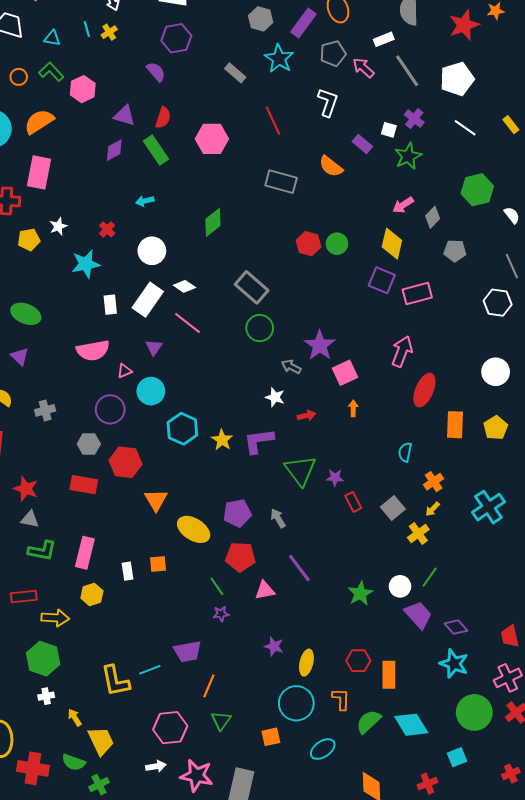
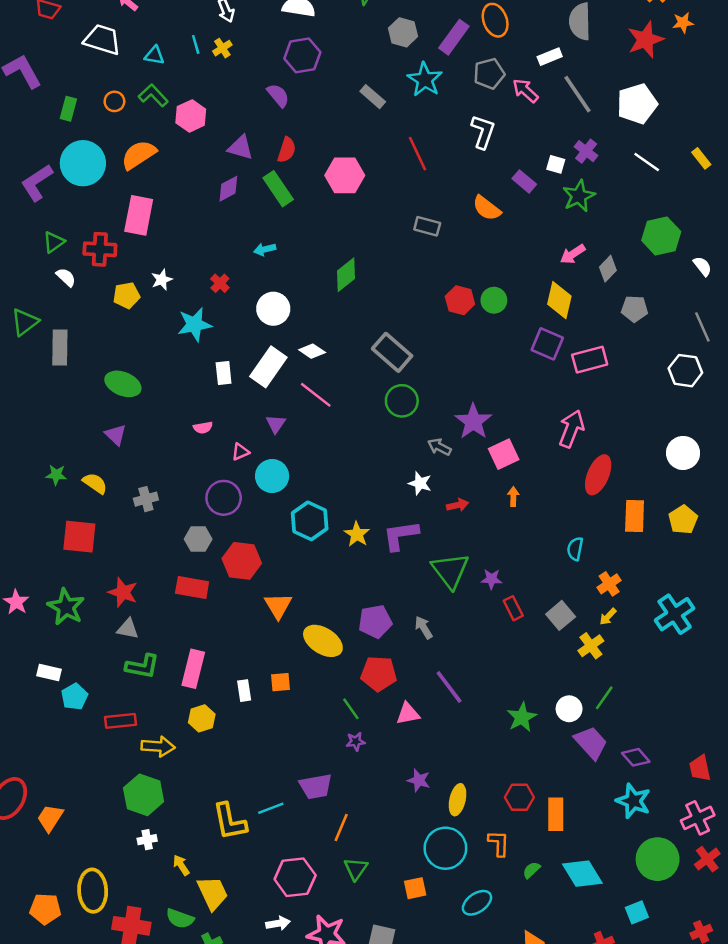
gray rectangle: (281, 182) -> (427, 226), size x0.7
pink semicircle: (93, 350) -> (203, 428), size x0.5
green semicircle: (368, 722) -> (531, 870), size x0.6

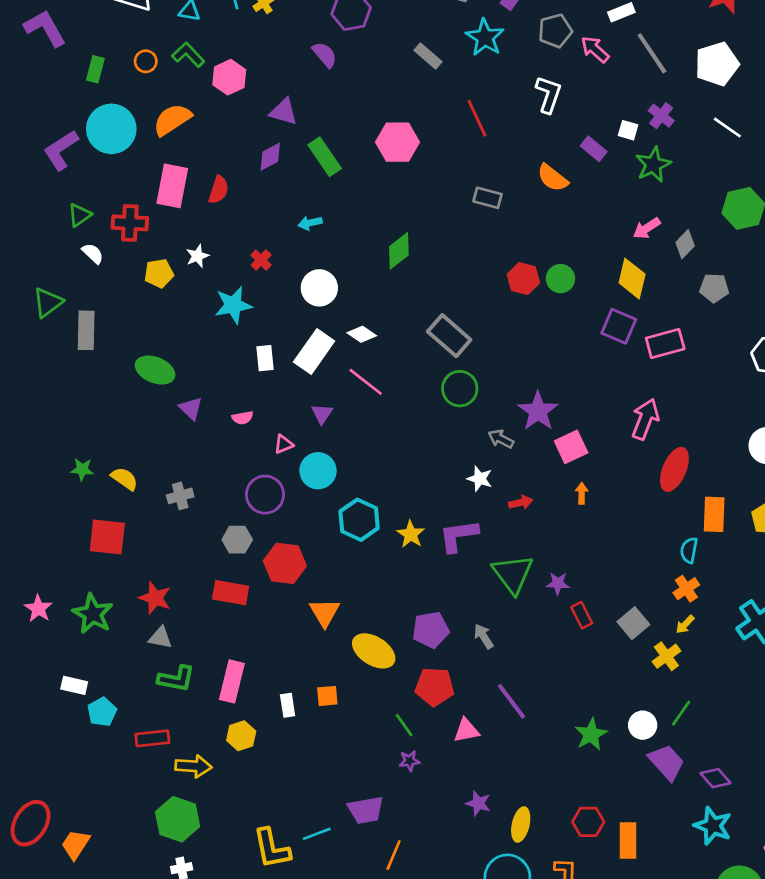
red semicircle: (287, 150) -> (219, 190), moved
purple triangle: (116, 435) -> (191, 408), moved
cyan semicircle: (575, 549) -> (689, 550), moved

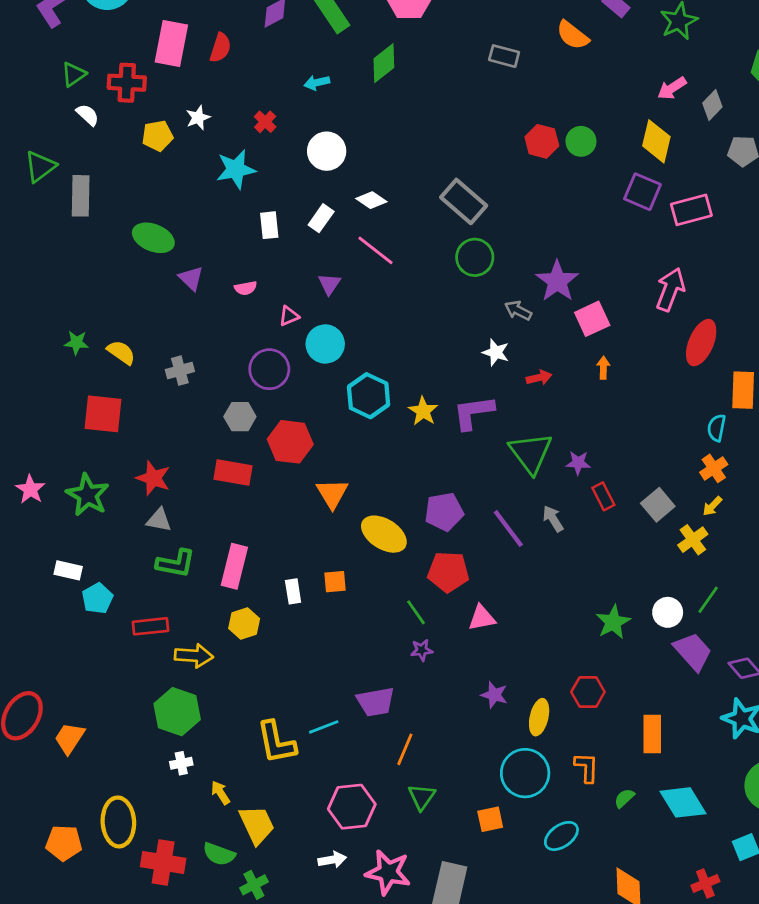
green diamond: (399, 251) -> (384, 63), moved
white rectangle: (314, 351) -> (321, 218), size x0.6
gray arrow: (484, 636) -> (553, 519), moved
purple line: (511, 701) -> (508, 528), moved
red hexagon: (588, 822) -> (588, 692), moved

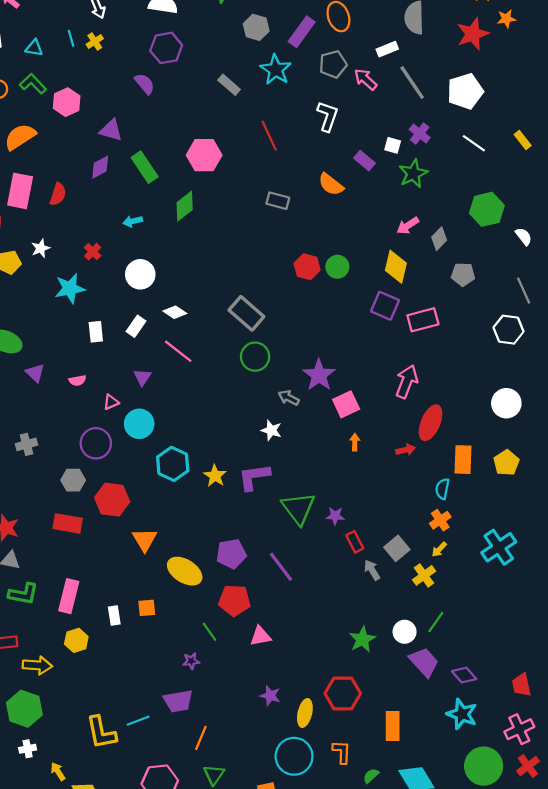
red arrow: (539, 378) -> (406, 450), moved
gray arrow: (553, 519) -> (372, 570), moved
purple star: (422, 650) -> (191, 661), moved
red hexagon: (588, 692) -> (343, 693), size x1.4

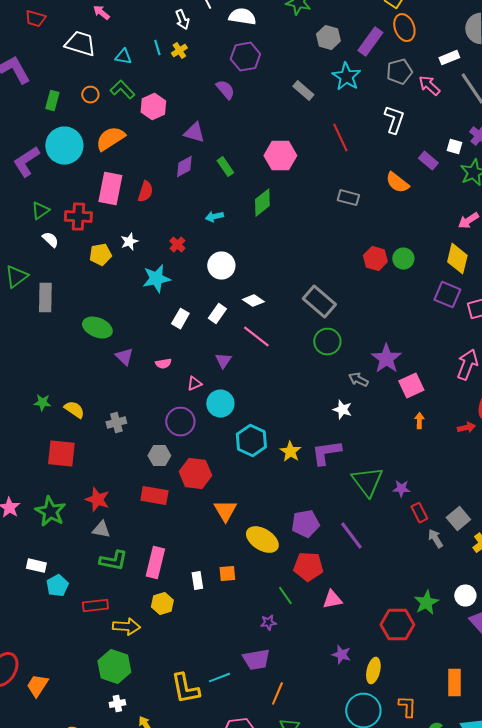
green rectangle: (145, 167) -> (225, 167), size x0.7
white rectangle: (96, 332) -> (180, 319), turned 36
red hexagon: (343, 693) -> (397, 625), moved

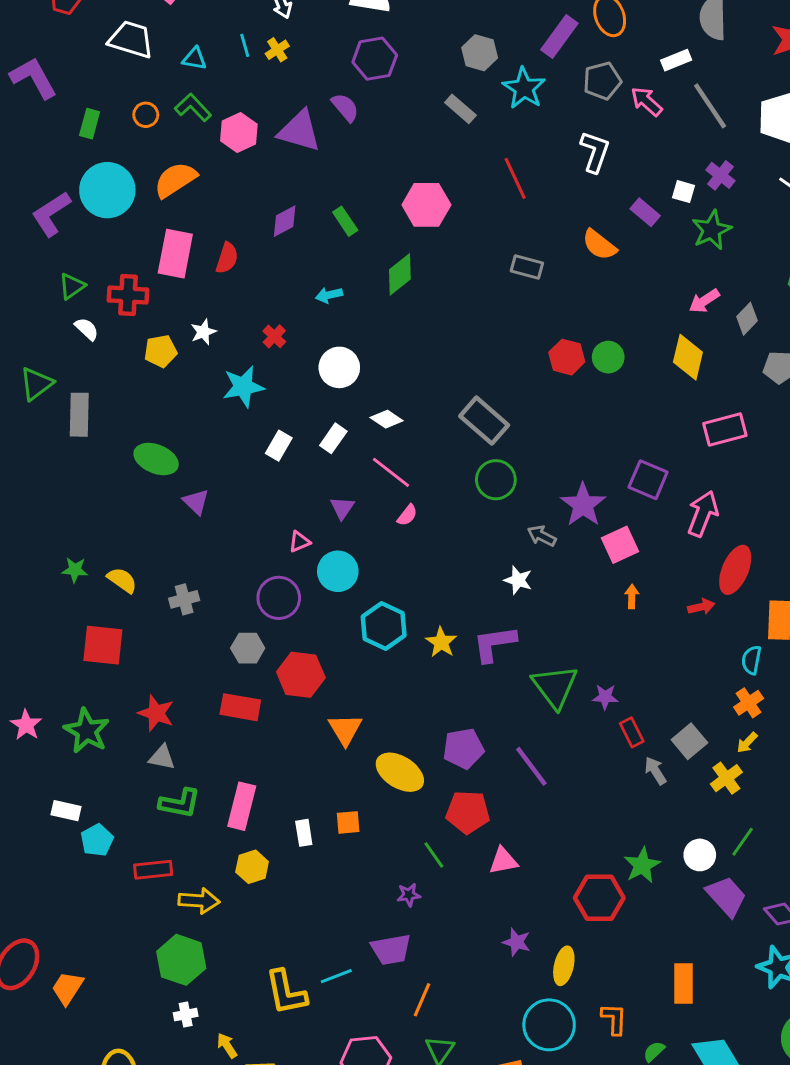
gray hexagon: (328, 38) -> (480, 53), moved
purple triangle: (194, 133) -> (299, 131), moved, size x1.4
purple square: (447, 295) -> (648, 480), moved
pink semicircle: (163, 364) -> (407, 515), moved, turned -42

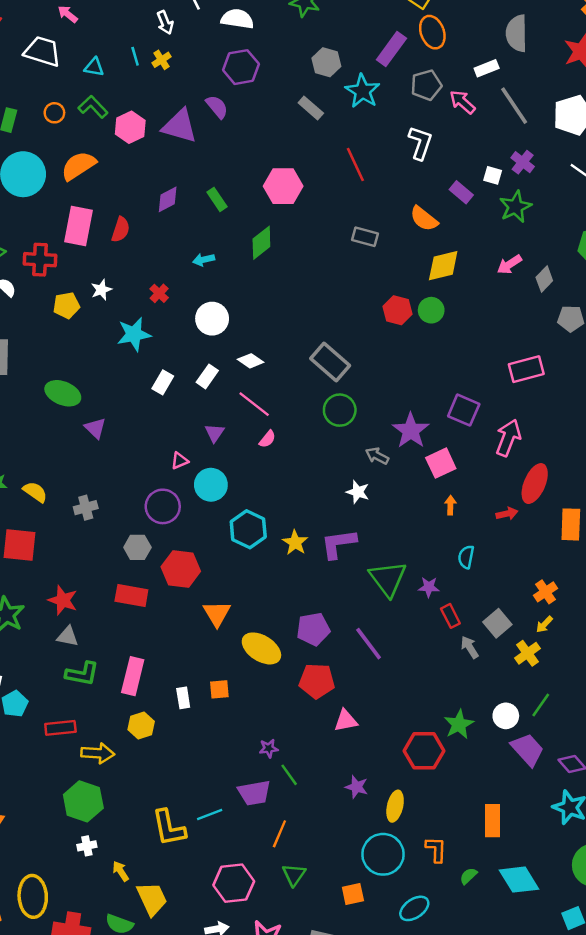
yellow diamond: (688, 357) -> (443, 266), moved, turned 63
cyan semicircle: (751, 660) -> (466, 557), moved
green line: (434, 855) -> (289, 775), moved

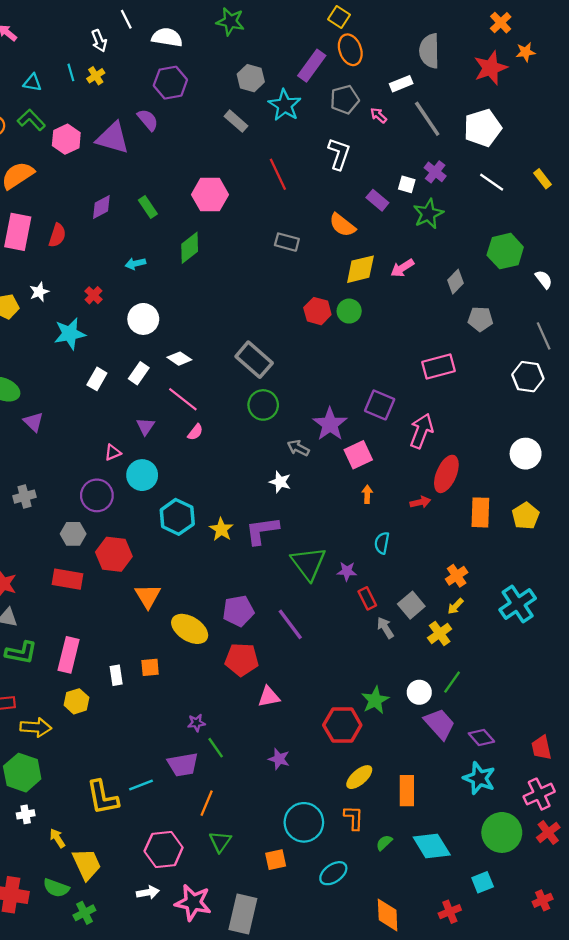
pink arrow: (462, 102) -> (379, 115), size x0.7
pink arrow: (509, 264) -> (402, 268), moved
yellow ellipse: (395, 806) -> (359, 777), moved, turned 36

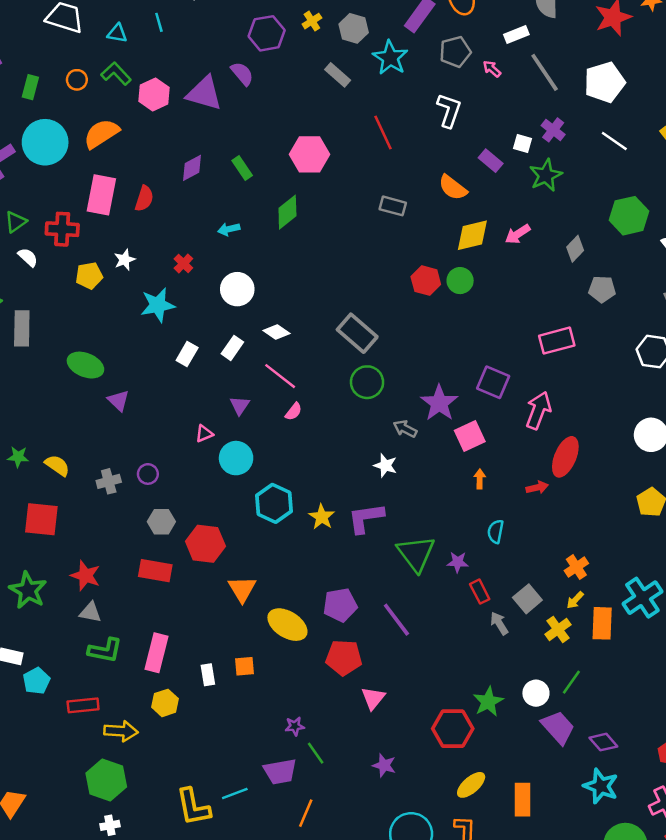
yellow cross: (96, 76) -> (312, 21), moved
purple circle: (97, 495) -> (148, 474), moved, size x0.6
orange rectangle: (480, 512) -> (602, 623), moved
pink triangle: (269, 697) -> (373, 698), turned -40

